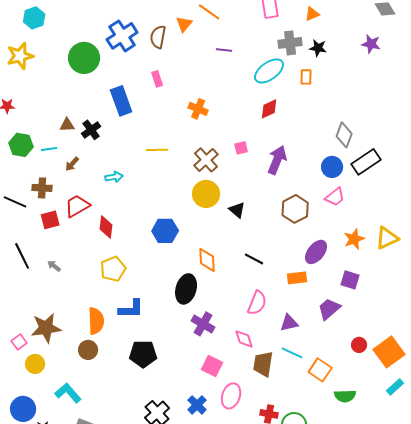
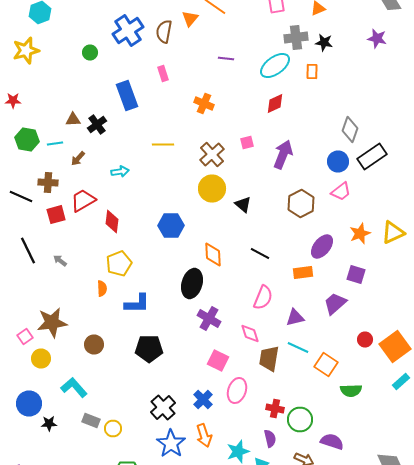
purple line: (224, 50) -> (226, 58), moved
green circle: (84, 58) -> (90, 52), size x0.5
orange semicircle: (96, 321) -> (102, 288), moved, size x0.6

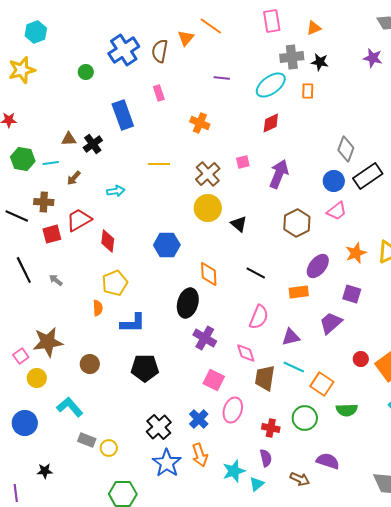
green circle: (300, 420) -> (305, 418), moved
black star: (49, 424) -> (45, 471), moved

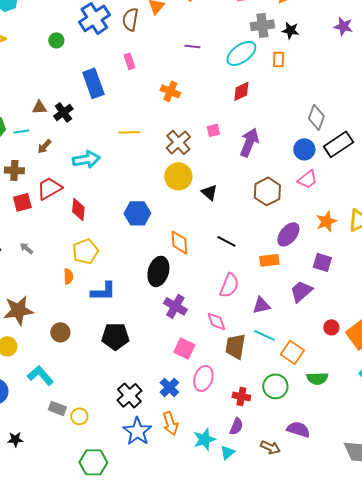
cyan arrow: (116, 191) -> (86, 159), size x1.5
purple semicircle: (266, 458) -> (236, 426), turned 36

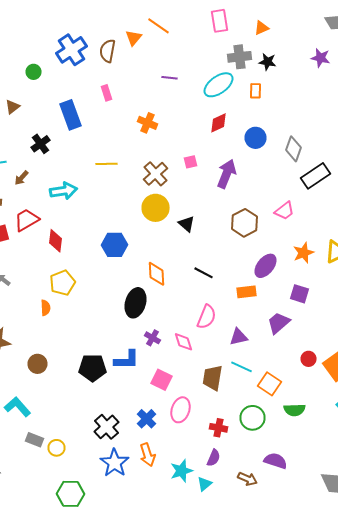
brown triangle: (39, 107) -> (12, 107), moved, turned -35
blue circle: (304, 149) -> (256, 138), moved
blue L-shape: (103, 291) -> (126, 360), moved
purple cross: (175, 306) -> (152, 338), size x0.7
pink diamond: (216, 321) -> (184, 342), moved

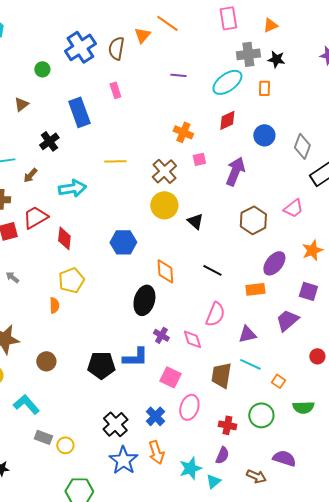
orange cross: (148, 123) -> (183, 132), moved
orange square: (270, 384) -> (278, 381), size x0.6

